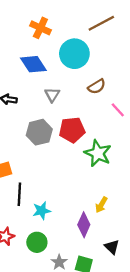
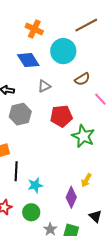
gray triangle: (52, 95) -> (44, 86), turned 32
gray hexagon: (39, 132) -> (20, 114), moved

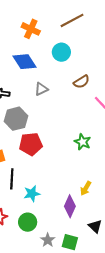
brown line: (86, 25) -> (72, 20), moved
cyan circle: (63, 51) -> (61, 52), size x0.7
red pentagon: (61, 116) -> (31, 144), moved
green star: (83, 136) -> (83, 142), size x0.7

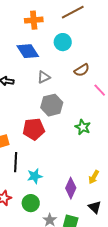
orange cross: (31, 29) -> (34, 20), turned -30
gray hexagon: (16, 119) -> (52, 105), moved
yellow arrow: (86, 188) -> (94, 177), moved

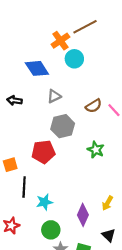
orange cross: (34, 20) -> (60, 41), moved, turned -30
brown semicircle: (82, 70) -> (94, 106), moved
green circle: (31, 203) -> (51, 230), moved

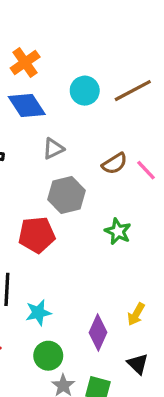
brown line: (85, 27) -> (133, 91), moved
orange cross: (60, 41) -> (25, 62), moved

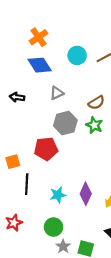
green star: (118, 231) -> (94, 125), moved
cyan star: (38, 313) -> (58, 195), moved
purple diamond: (98, 332) -> (86, 194), moved

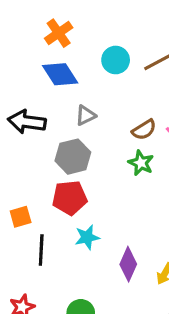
black arrow: (17, 97) -> (27, 122), size x1.6
gray hexagon: (65, 123) -> (73, 157), moved
cyan star: (58, 195) -> (87, 237), moved

